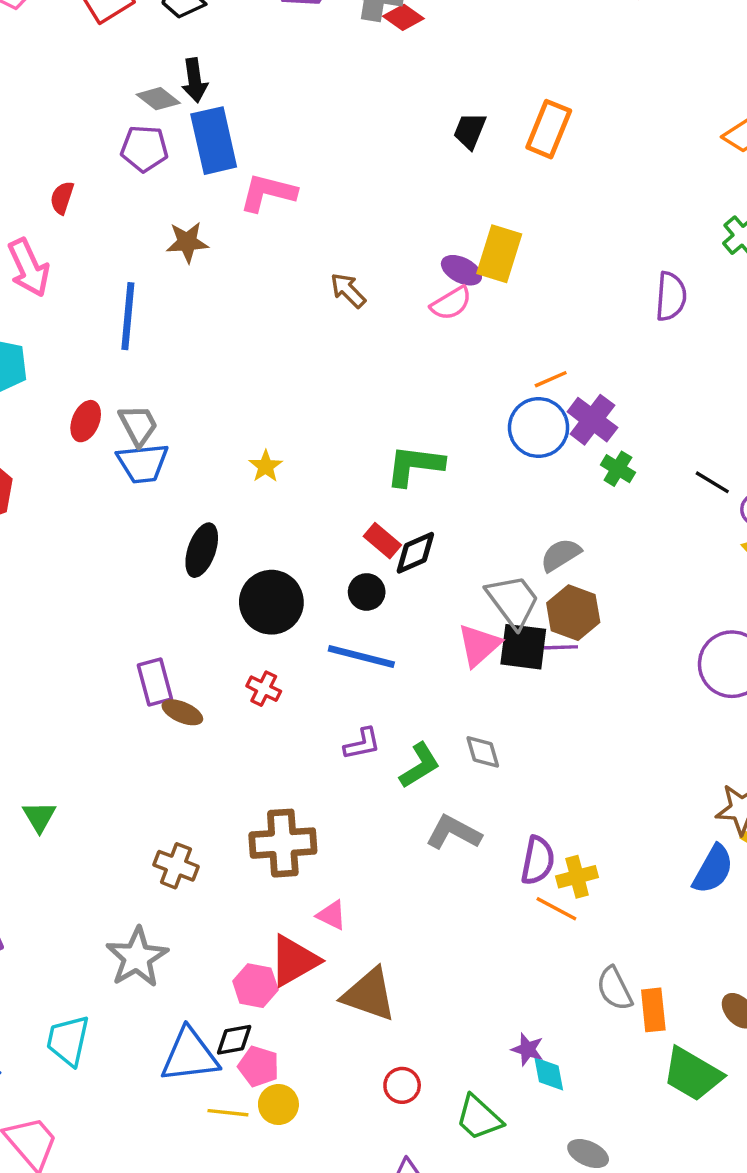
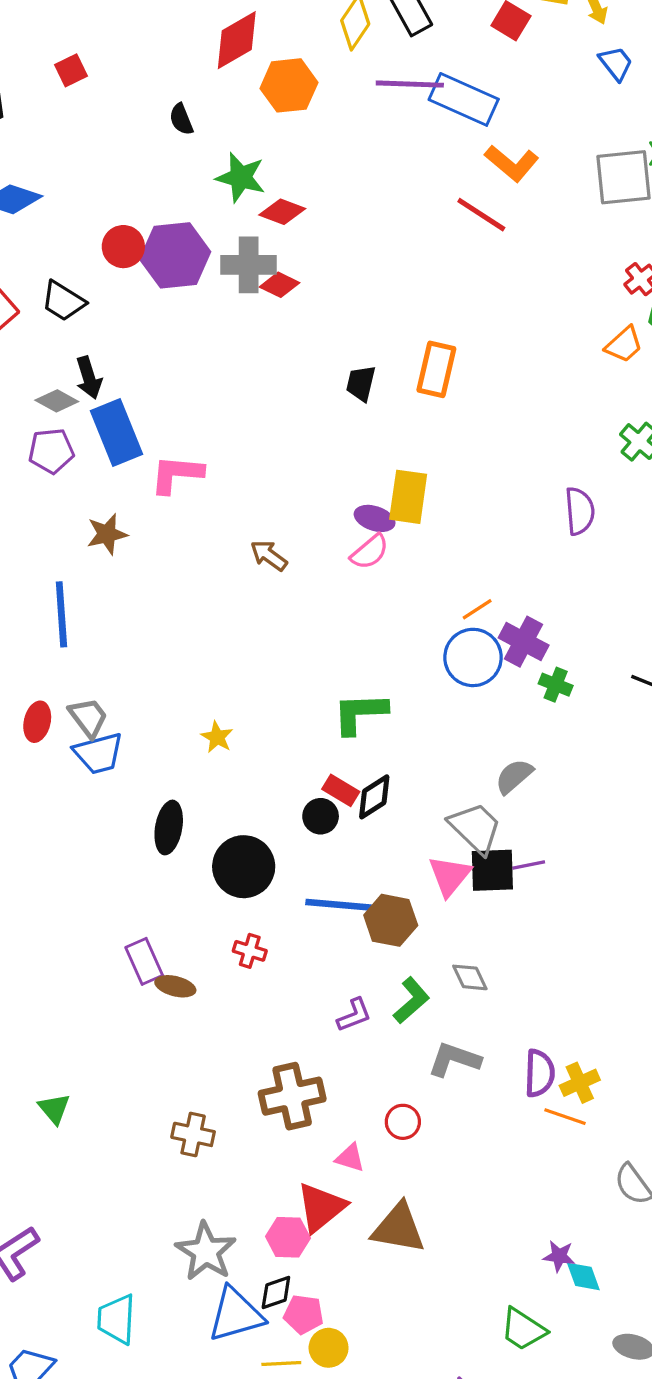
black circle: (367, 592) -> (321, 816), moved
brown hexagon: (573, 613) -> (391, 920), moved
purple L-shape: (362, 744) -> (354, 1015), moved
gray star: (137, 957) -> (206, 1251), moved
red circle: (402, 1085) -> (403, 1122), moved

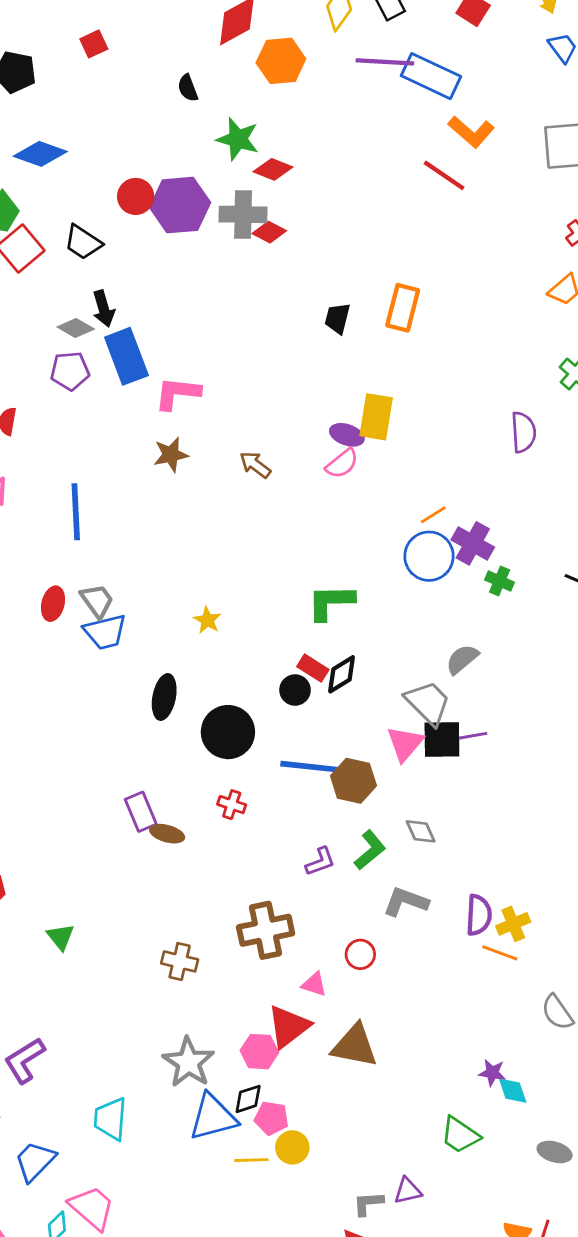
brown star: (107, 534) -> (171, 455), moved

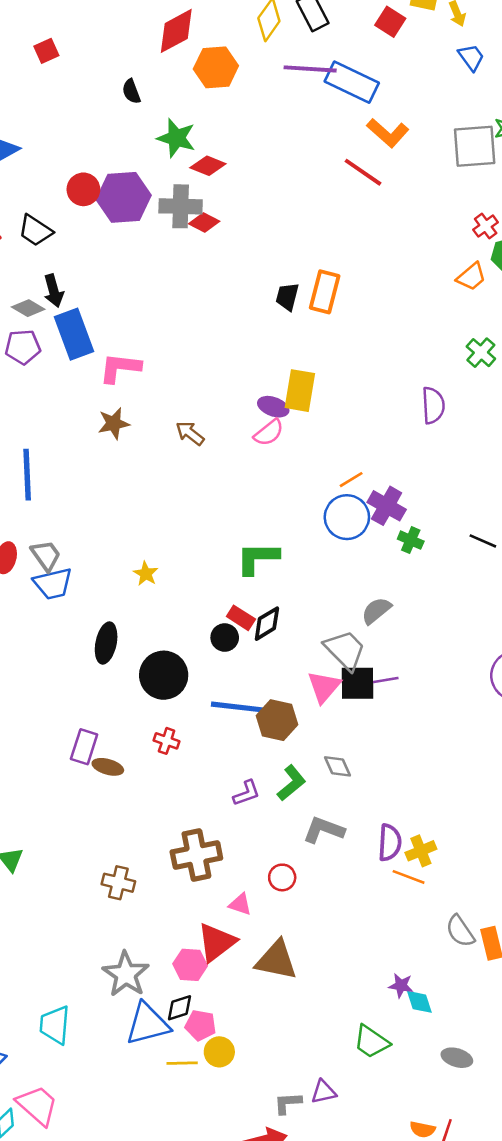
black trapezoid: (337, 318) -> (287, 297), moved
purple rectangle: (141, 812) -> (84, 747), turned 40

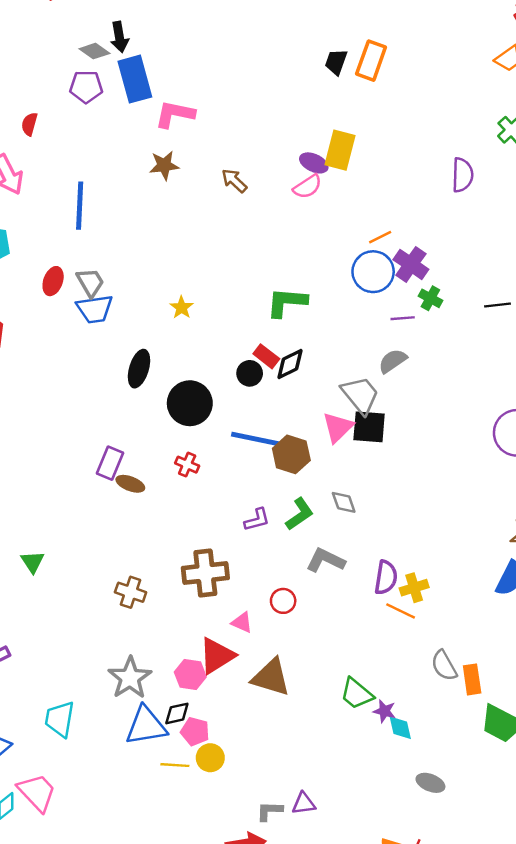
black line: (483, 541) -> (497, 305), turned -35
purple line: (386, 680) -> (403, 318), moved
green trapezoid: (371, 1042) -> (357, 694), moved

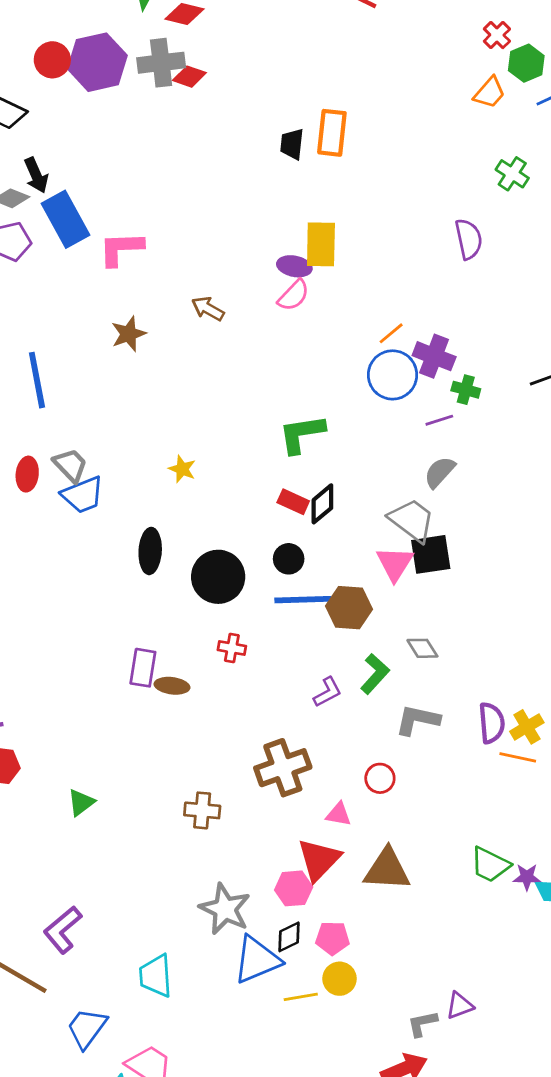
brown star: (164, 165) -> (129, 334), moved
black circle: (250, 373) -> (289, 559), moved
green triangle: (32, 562) -> (81, 803), turned 40
pink pentagon: (195, 731) -> (332, 938), moved

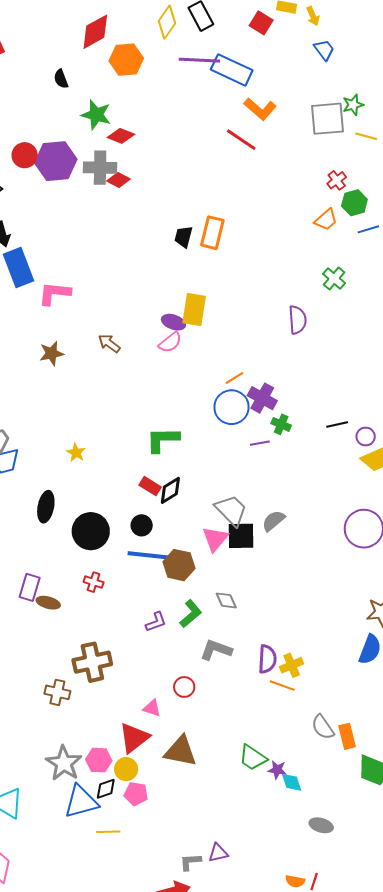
gray semicircle: (440, 472) -> (273, 521), moved
brown cross: (283, 768) -> (92, 662), moved
pink hexagon: (294, 888) -> (99, 760), moved
yellow circle: (339, 979) -> (126, 769), moved

